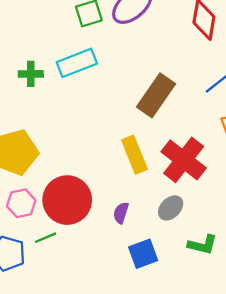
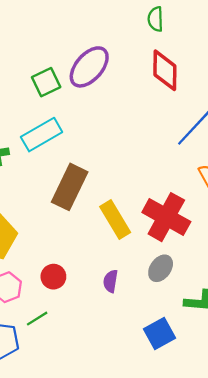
brown rectangle: (156, 95) -> (70, 187), moved
red circle: (67, 200) -> (53, 277), size x0.5
blue square: (143, 254) -> (160, 334), moved

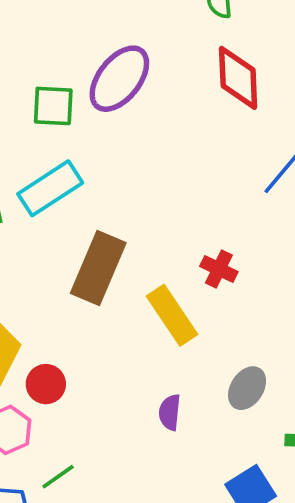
green square: (46, 82) -> (53, 106), turned 32
red cross: (166, 217) -> (219, 269), moved, size x0.5
red circle: (53, 277) -> (46, 384), moved

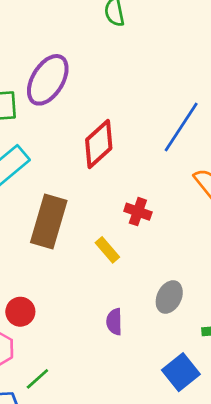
red diamond: (238, 78) -> (99, 144), moved, turned 57
yellow rectangle: (172, 315) -> (107, 250), size x0.6

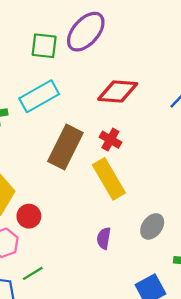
red diamond: (99, 144) -> (118, 91), turned 36
red cross: (138, 212) -> (110, 140), moved
yellow rectangle: (107, 250) -> (109, 179), size x1.8

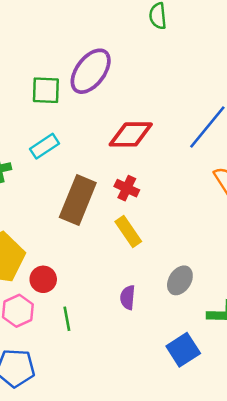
cyan rectangle: (39, 96) -> (45, 146), size x0.7
yellow rectangle: (109, 179) -> (128, 232), size x0.7
green line: (33, 273) -> (67, 319), moved, turned -65

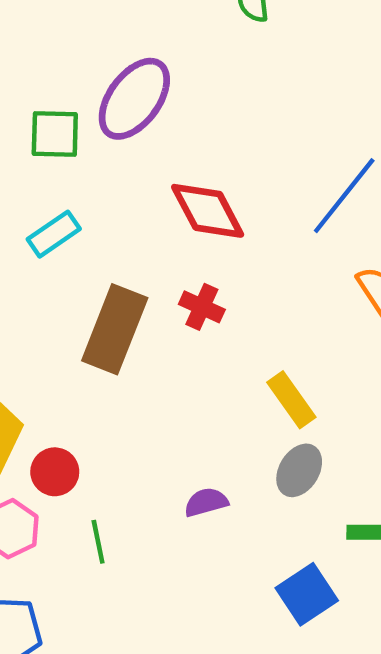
red diamond: (131, 134) -> (208, 211), turned 63
yellow rectangle: (128, 232) -> (291, 400), moved
purple semicircle: (128, 297) -> (206, 502), turned 70

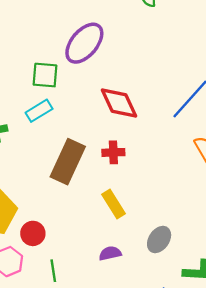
green square: (55, 134) -> (45, 75), moved
red cross: (202, 307) -> (113, 152), turned -30
yellow rectangle: (291, 400) -> (113, 204), moved

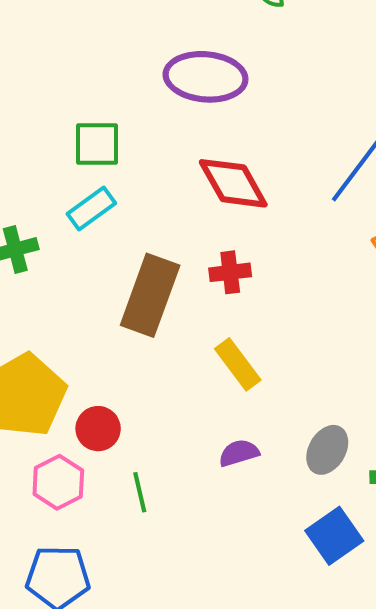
purple ellipse: (84, 43) -> (206, 77), moved, turned 60
gray ellipse: (159, 240) -> (327, 450), moved

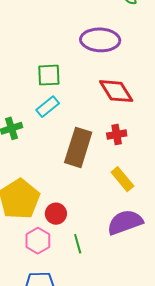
purple semicircle: (239, 453) -> (125, 222), size x1.8

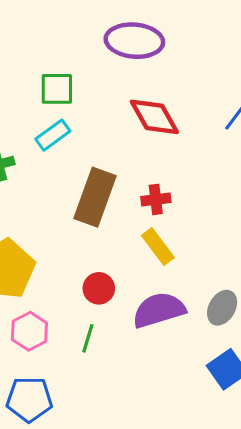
red cross: (117, 135) -> (156, 199), moved
red circle: (56, 214) -> (99, 288), moved
green line: (78, 244) -> (88, 338), turned 30

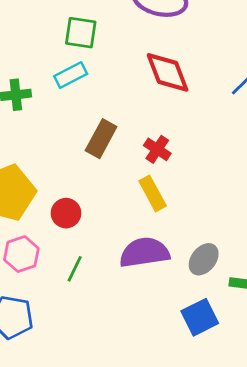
brown rectangle: (95, 197) -> (101, 139), size x0.7
red cross: (156, 199) -> (157, 149), turned 32
red circle: (99, 288) -> (66, 213), moved

